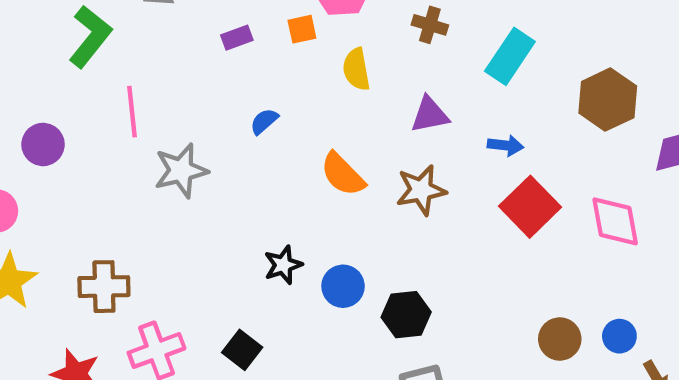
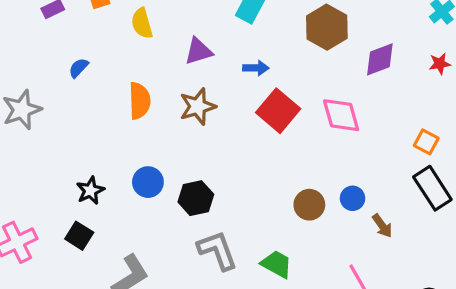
orange semicircle: (343, 174) -> (140, 101), turned -132
black star: (283, 265) -> (90, 191), moved

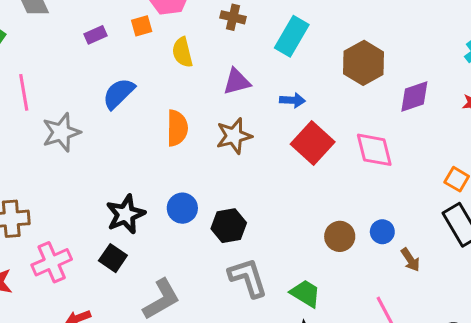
blue semicircle: (79, 68) -> (119, 94), size x1.6
black star: (90, 191) -> (126, 214), size x1.4

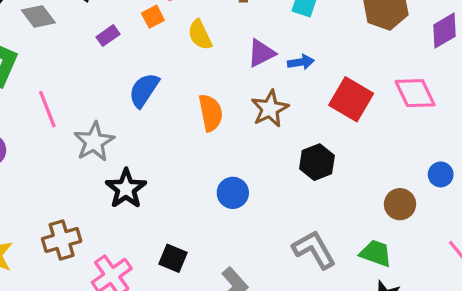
blue arrow: (292, 100) -> (301, 62), moved
black star: (126, 214) -> (126, 189), moved
black hexagon: (229, 226) -> (317, 162), moved
brown circle: (340, 236) -> (400, 204), moved

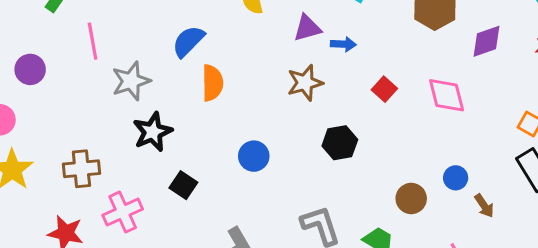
red square: (351, 99) -> (384, 89), size x0.6
orange semicircle: (211, 113) -> (212, 83), moved
black square: (173, 258) -> (183, 185), moved

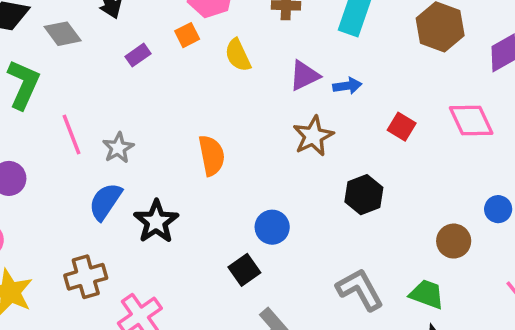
blue semicircle: (188, 41) -> (105, 201), moved
gray star: (131, 81) -> (118, 148), moved, size x0.7
black square: (183, 185) -> (244, 270), moved, turned 32

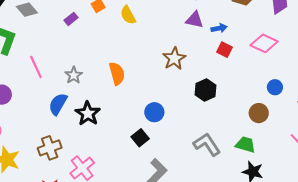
purple triangle: (304, 76) -> (195, 20), moved, turned 42
blue arrow: (347, 86) -> (219, 28), moved
pink diamond: (471, 120) -> (264, 43), turned -36
gray star: (118, 148) -> (74, 75), moved
blue circle: (498, 209) -> (275, 87), moved

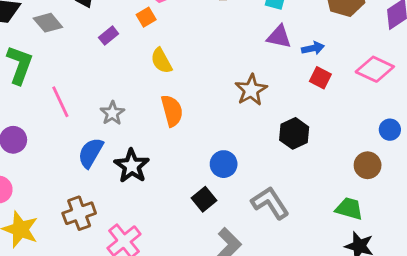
yellow semicircle: (128, 15) -> (161, 61), moved
gray L-shape: (207, 144) -> (270, 203), moved

